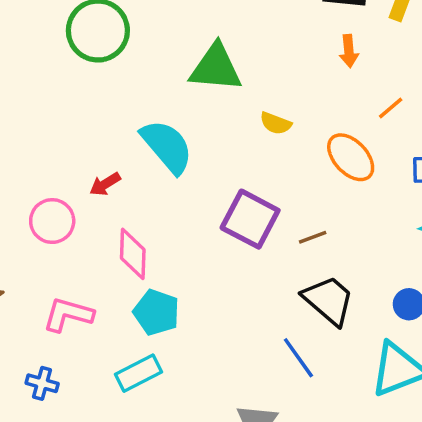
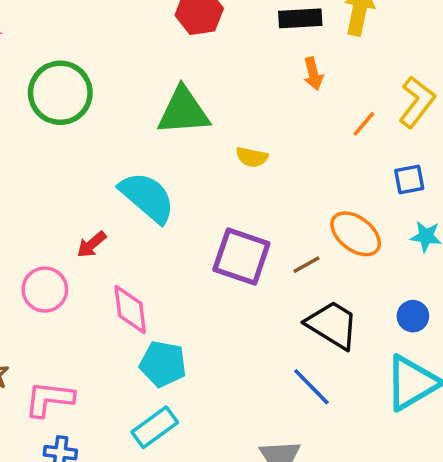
orange ellipse: (351, 157) -> (356, 234), moved
pink L-shape: (68, 315) -> (49, 399), moved

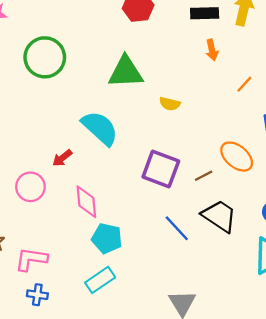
blue line: (311, 387) -> (177, 228), moved

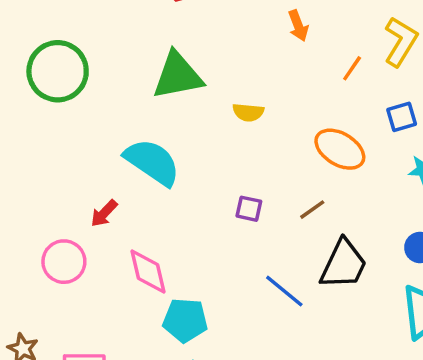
orange ellipse: (237, 157) -> (340, 149), moved
purple square: (161, 169) -> (249, 209), size x0.5
black trapezoid: (219, 216) -> (343, 264), turned 90

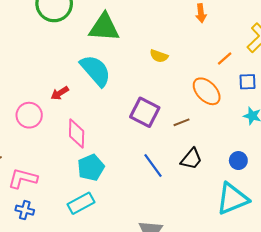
orange line: (352, 68) -> (225, 59), moved
green triangle: (178, 76) -> (104, 27), moved
purple square: (249, 209) -> (145, 112), size x1.8
black trapezoid: (343, 264) -> (191, 159), size x0.7
cyan pentagon: (185, 320) -> (91, 168), turned 30

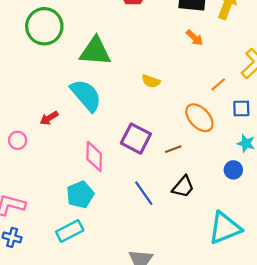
orange arrow: (201, 13) -> (194, 38), turned -42
pink circle: (29, 115) -> (18, 140), size x0.7
pink diamond: (77, 134) -> (94, 156), moved
blue circle: (238, 161) -> (233, 170), moved

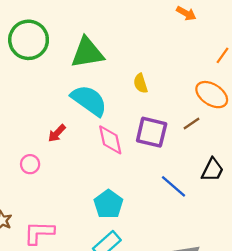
yellow semicircle: (151, 81) -> (141, 83), moved, turned 66
brown line: (173, 149) -> (192, 123), moved
pink diamond: (94, 156) -> (110, 140), moved

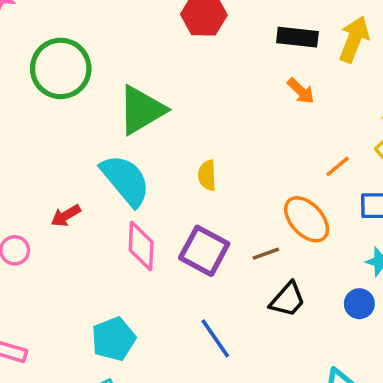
green triangle: (87, 53) -> (141, 110), turned -36
black trapezoid: (212, 170) -> (287, 300), moved

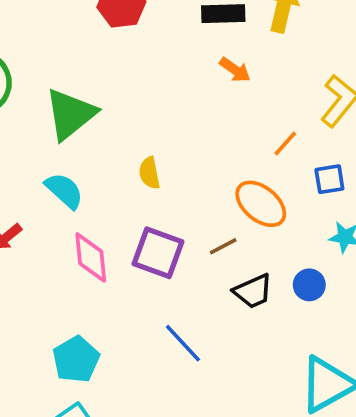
cyan semicircle: (125, 180) -> (64, 191), size x0.7
black trapezoid: (287, 300) -> (253, 291), turned 33
blue circle: (359, 304) -> (309, 285), moved

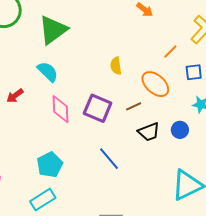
yellow semicircle: (149, 173) -> (116, 66), moved

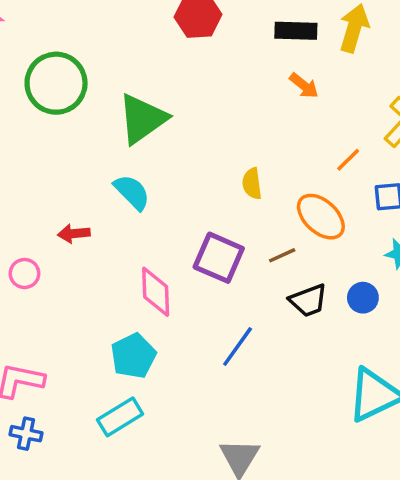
red arrow: (15, 96) -> (74, 234), turned 30
pink diamond: (60, 109) -> (156, 292), moved
blue line: (109, 159) -> (238, 347), turned 75

